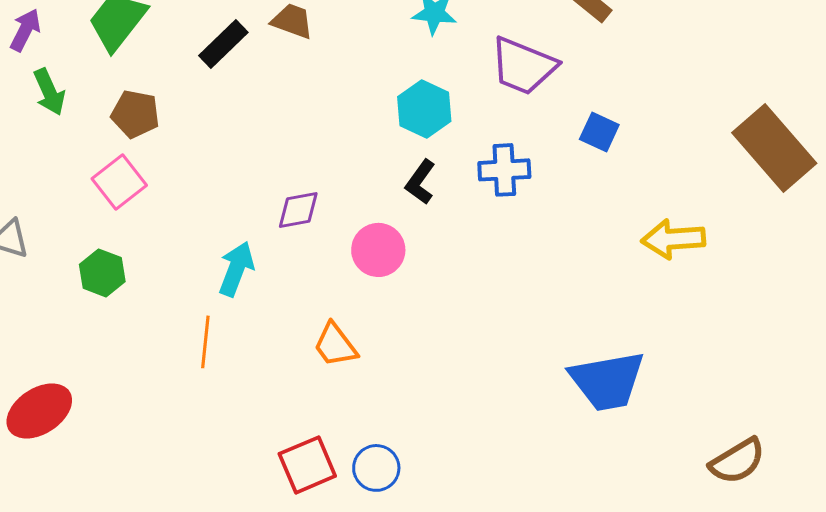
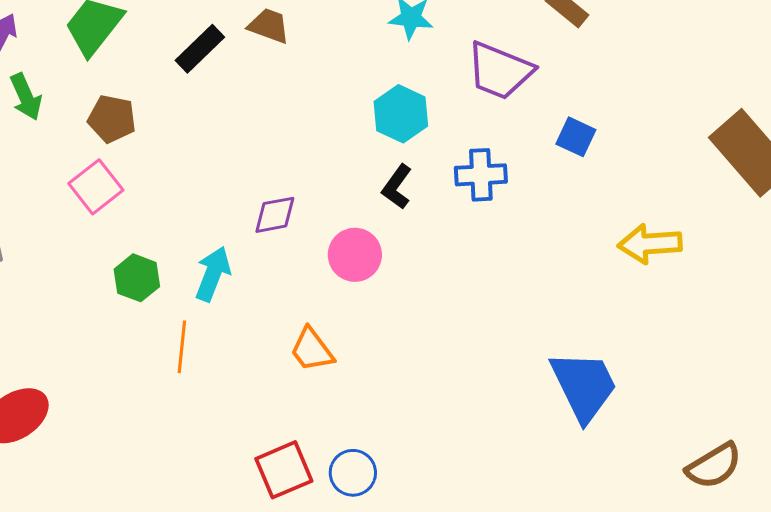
green hexagon: (102, 273) -> (137, 278), moved
blue trapezoid: (607, 381) -> (584, 386), turned -106

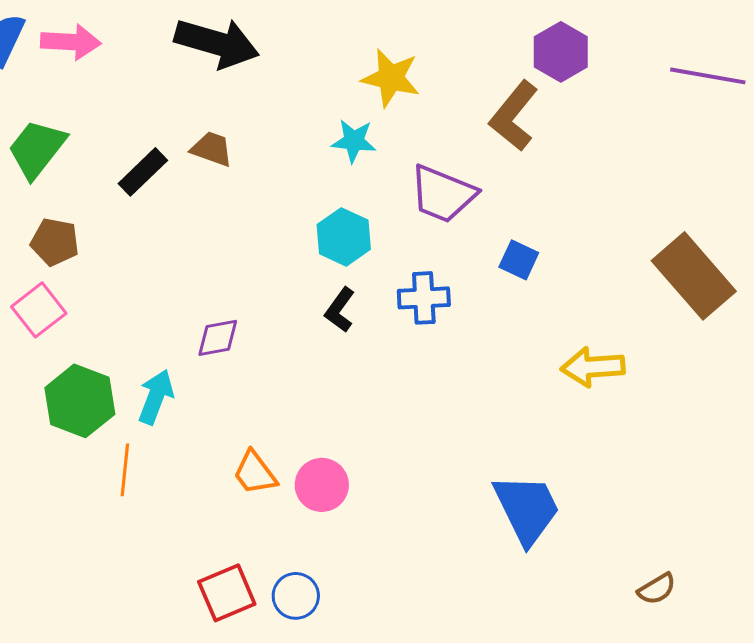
pink circle: (355, 255) -> (322, 485), moved
green hexagon: (137, 278) -> (80, 401), size x1.5
brown semicircle: (714, 466) -> (657, 589), size x0.7

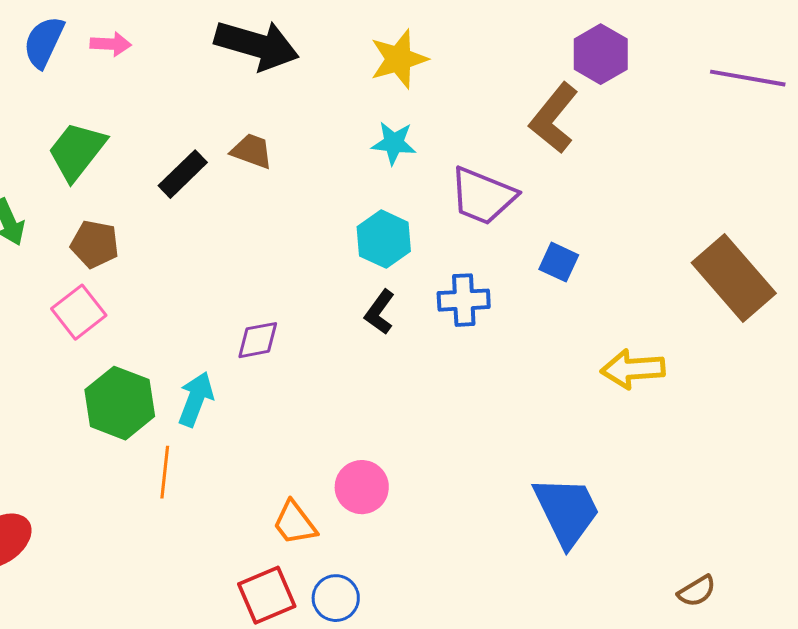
pink arrow: (71, 42) -> (111, 44), size x0.7
yellow star: (391, 78) -> (399, 59), moved, turned -30
orange trapezoid: (255, 473) -> (295, 523), moved

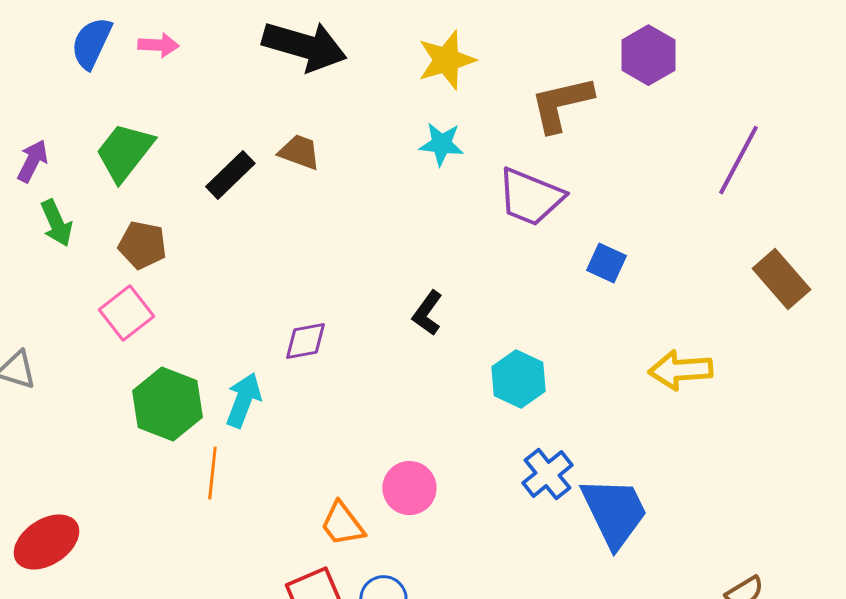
purple line: (748, 78) -> (738, 160), moved, turned -72
brown L-shape: (554, 118) -> (561, 104), moved, turned 38
cyan hexagon: (384, 239) -> (518, 379), moved
brown rectangle: (734, 278) -> (781, 279), size x0.7
blue cross: (464, 300) -> (547, 474), moved, turned -36

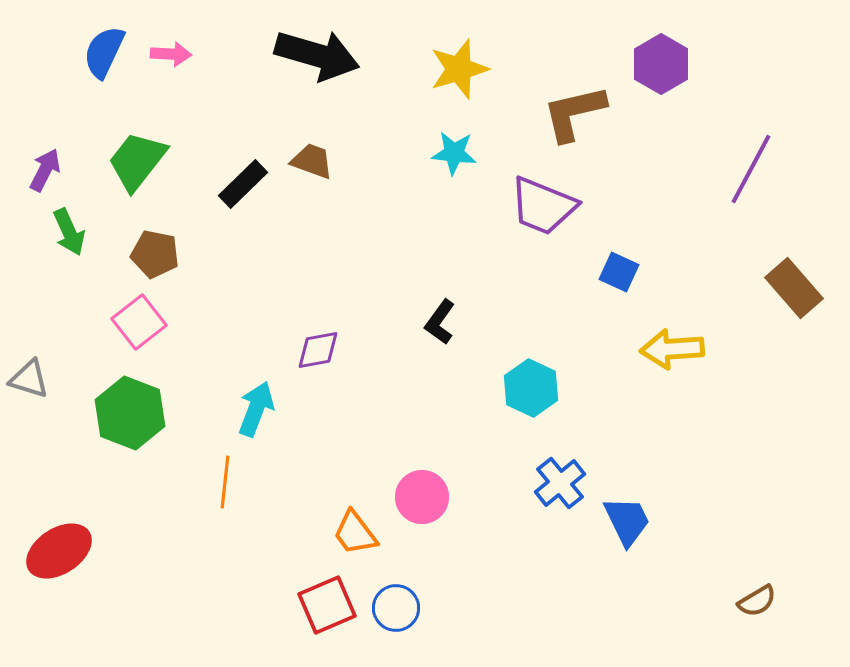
yellow arrow: (680, 370) -> (672, 349), moved
green hexagon: (167, 404) -> (130, 413), moved
blue trapezoid: (614, 512) -> (627, 521), size x0.7

